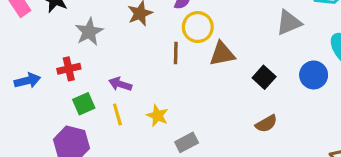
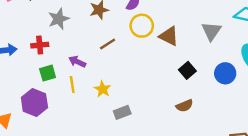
gray triangle: (289, 23) -> (211, 31), turned -40
brown line: (176, 53) -> (108, 44), moved, turned 49
brown triangle: (222, 54) -> (169, 36), moved, turned 30

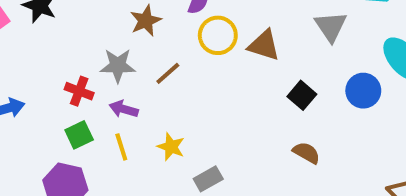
gray star: (59, 19) -> (118, 66), moved, turned 30
red cross: (40, 45) -> (79, 91), moved, turned 35
brown semicircle: (185, 106) -> (306, 153), turned -119

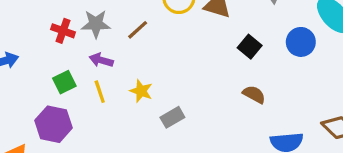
red cross: (79, 91) -> (63, 31), moved

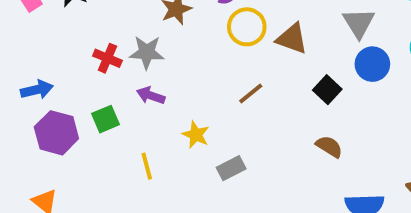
brown line: (138, 30) -> (251, 94), moved
blue circle: (301, 42) -> (372, 64), moved
yellow line: (100, 92) -> (147, 166), moved
purple hexagon: (53, 124) -> (56, 133), moved

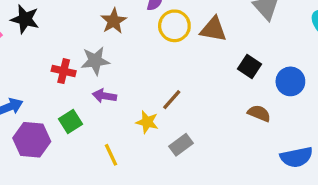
blue circle: (372, 64) -> (290, 81), moved
brown line: (251, 94) -> (172, 100), moved

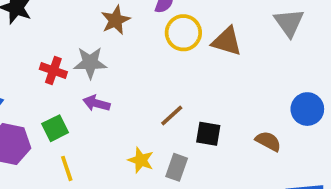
black square: (250, 67) -> (208, 134), moved, turned -30
yellow star: (147, 122) -> (141, 160), moved
gray rectangle: (181, 145) -> (177, 167), turned -40
yellow line: (111, 155) -> (67, 168), moved

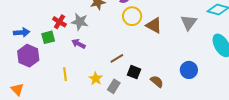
green square: (55, 128) -> (48, 37), moved
brown semicircle: (268, 141) -> (157, 81), moved
yellow line: (67, 168) -> (65, 74), moved

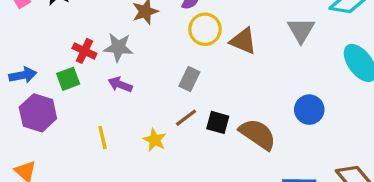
brown line: (117, 58) -> (186, 118), moved
brown semicircle: (157, 81) -> (258, 134), size x1.6
gray rectangle: (114, 86) -> (189, 79), moved

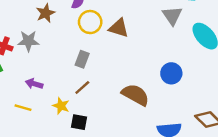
gray triangle: (301, 30) -> (172, 16), moved
purple arrow: (120, 84) -> (34, 84), moved
black square: (218, 122) -> (79, 122), moved
yellow line: (103, 138) -> (23, 108), turned -56

